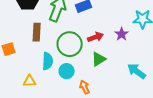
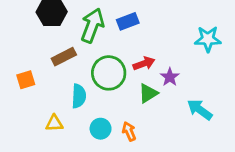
brown rectangle: (37, 32) -> (64, 57), turned 60
purple star: (122, 34) -> (170, 77), moved
cyan circle: (67, 71) -> (101, 129), moved

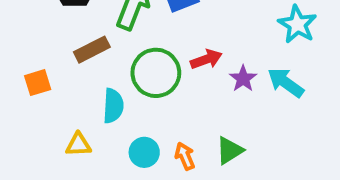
cyan star: (208, 39) -> (297, 24), turned 30
green triangle: (148, 93) -> (230, 150), moved
cyan arrow: (200, 110) -> (286, 83), moved

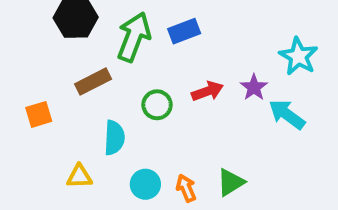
green circle: (156, 73) -> (157, 105), size x0.6
purple star: (243, 79) -> (254, 87), moved

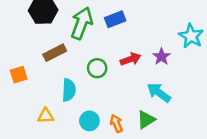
cyan arrow: (287, 114) -> (159, 93), moved

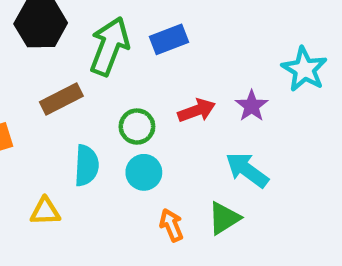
cyan circle: (89, 121) -> (144, 172), moved

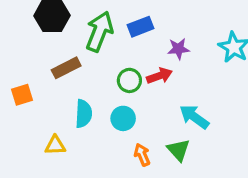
purple star: (252, 106) -> (178, 49), moved, turned 30
green circle: (137, 127) -> (129, 80), moved
green triangle: (224, 218) -> (178, 150), turned -40

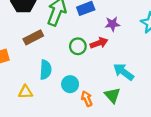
cyan circle: (123, 118) -> (70, 84), moved

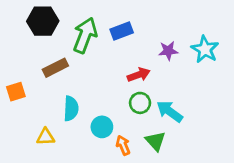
purple star: (112, 24) -> (168, 51), moved
green circle: (78, 46) -> (140, 103), moved

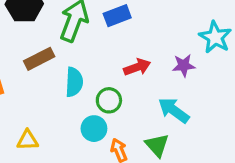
purple star: (168, 51) -> (184, 65), moved
green circle: (140, 103) -> (109, 100), moved
cyan semicircle: (71, 109) -> (74, 82), moved

